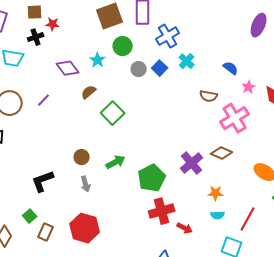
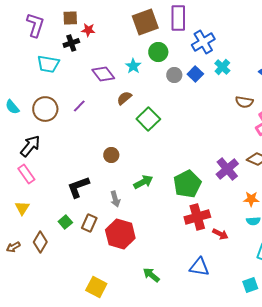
brown circle: (82, 157) -> (111, 155), moved
green arrow: (116, 162) -> (143, 182), moved
gray arrow: (86, 184) -> (115, 199), moved
brown rectangle: (46, 232) -> (89, 223), moved

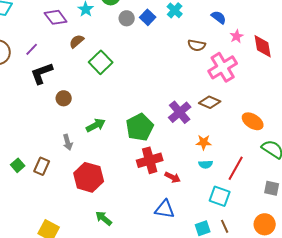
black L-shape: (78, 187) -> (42, 73), moved
red hexagon: (120, 234) -> (89, 177), moved
blue triangle: (199, 267) -> (165, 209), moved

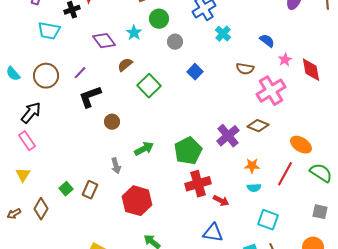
blue square: (148, 17) -> (195, 72), moved
red line: (236, 168) -> (285, 174), moved

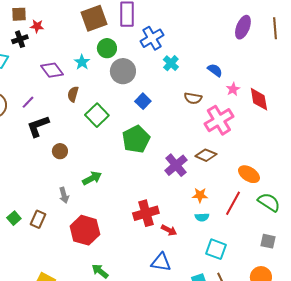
gray circle: (175, 42) -> (123, 71), size x1.6
brown semicircle: (125, 65) -> (73, 94), turned -35
green pentagon: (188, 151) -> (136, 139), moved

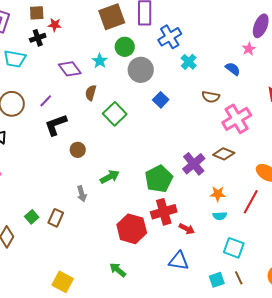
pink star: (233, 89) -> (249, 49), moved
green pentagon: (136, 139) -> (159, 179), moved
red hexagon: (85, 230) -> (132, 229), moved

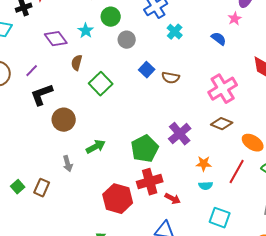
gray circle: (141, 70) -> (127, 40), size x0.7
brown semicircle: (211, 97) -> (171, 78), moved
brown circle: (78, 150) -> (64, 120), size x1.5
brown diamond: (224, 154) -> (222, 124), moved

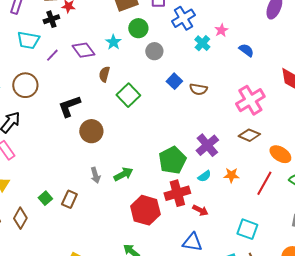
pink star: (235, 19) -> (221, 30), moved
purple line: (32, 71) -> (52, 55), moved
green arrow: (96, 147) -> (123, 174), moved
cyan semicircle: (206, 186) -> (204, 176), moved, turned -32

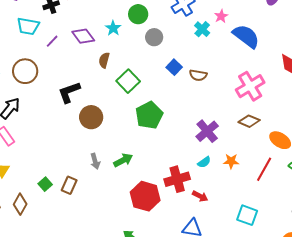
blue semicircle: (246, 50) -> (246, 36), size x1.8
green pentagon: (172, 160) -> (149, 115), moved

